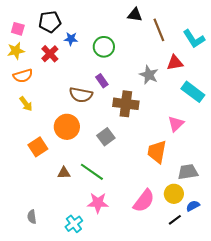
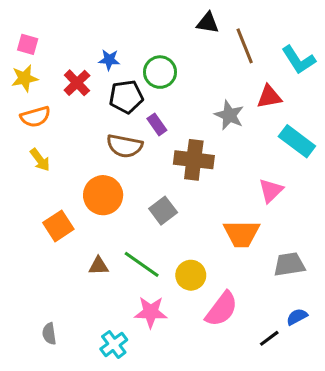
black pentagon: (50, 22) -> (126, 97), moved
orange trapezoid: (157, 152) -> (242, 234), turned -100
yellow circle: (174, 194) -> (191, 275), moved

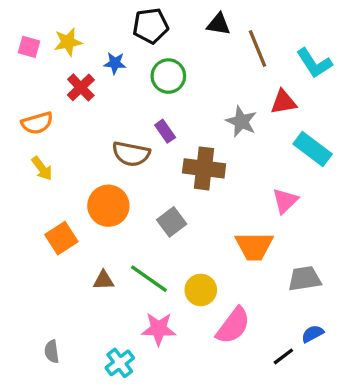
yellow star: (25, 78) -> (68, 42), moved
black pentagon: (126, 97) -> (151, 26), moved

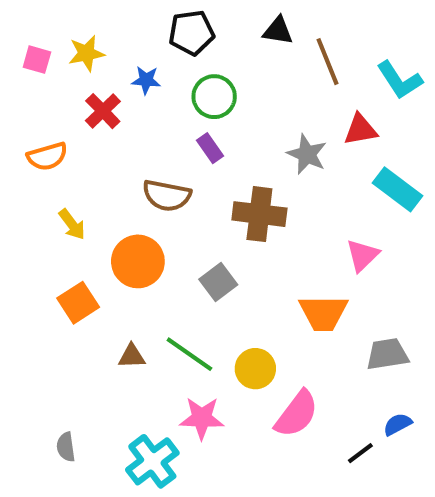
purple rectangle: (165, 131) -> (210, 148), moved
yellow arrow: (42, 168) -> (72, 224), moved
cyan cross: (120, 363) -> (152, 461), size x1.4

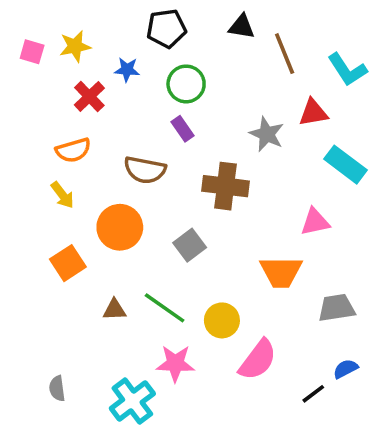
orange semicircle: (47, 156) -> (73, 150), moved
pink triangle: (363, 255) -> (315, 222), turned 32

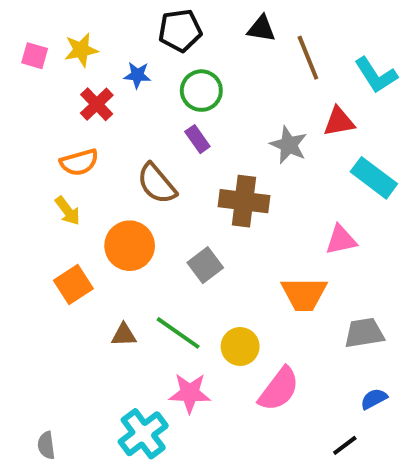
brown semicircle: (145, 170) -> (157, 184), turned 39
gray semicircle: (57, 388) -> (46, 445), moved
black line: (313, 394) -> (345, 445), moved

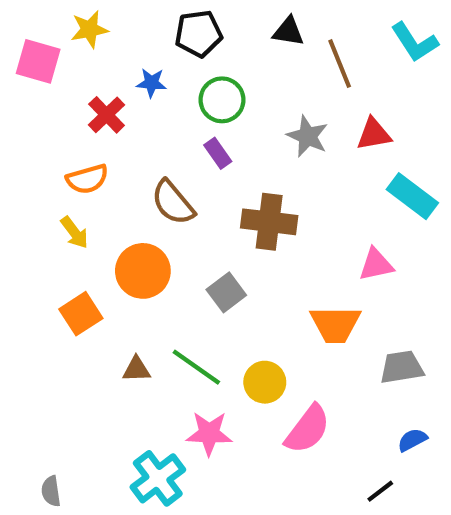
yellow star: (81, 50) -> (89, 29), moved
pink square: (35, 56) -> (38, 61), size x1.5
cyan L-shape: (376, 75) -> (414, 42), moved
gray star: (289, 145) -> (308, 136), moved

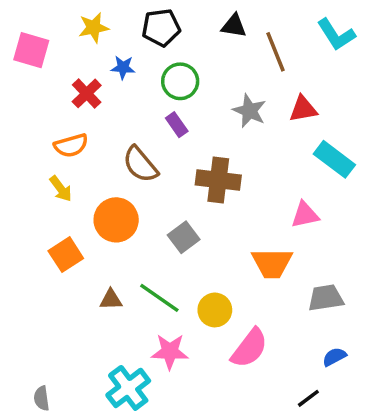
yellow star: (89, 29) -> (94, 28), moved

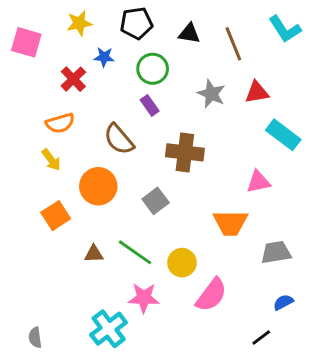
black triangle: (234, 26) -> (189, 34), moved

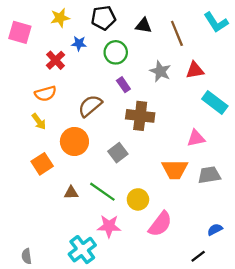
purple rectangle: (150, 105) -> (123, 85), moved
brown semicircle: (119, 139) -> (90, 106), turned 90
gray trapezoid: (276, 252) -> (209, 175), moved

